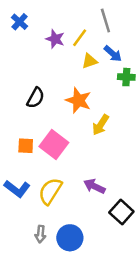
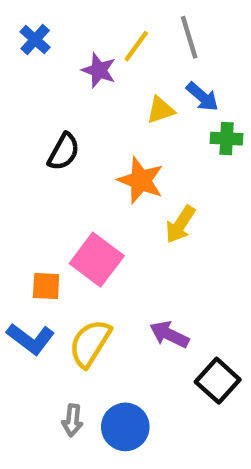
yellow line: (80, 38) -> (136, 46), moved
black semicircle: (36, 98) -> (64, 152), moved
orange square: (26, 146) -> (46, 286), moved

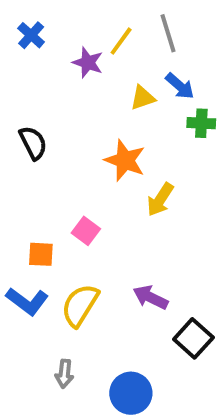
black semicircle: (64, 152) -> (33, 143), moved, turned -56
pink square: (97, 260) -> (86, 231), size x0.6
blue circle: (125, 427) -> (131, 393), moved

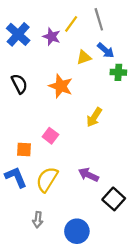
blue cross: (31, 35) -> (18, 34), moved, size x1.5
orange star: (125, 160) -> (61, 86), moved
blue L-shape: (27, 301) -> (16, 177), turned -150

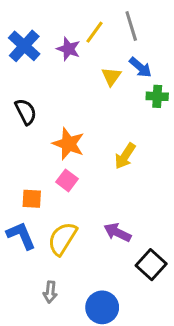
yellow triangle: (84, 57) -> (111, 76), turned -35
orange star: (61, 86) -> (68, 144), moved

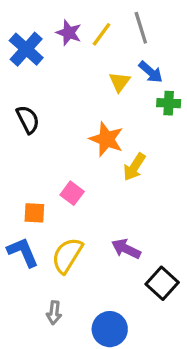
purple star: (68, 49) -> (69, 33), moved
orange star: (68, 144) -> (106, 139), moved

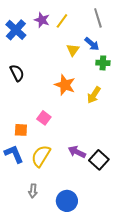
gray line: (141, 28) -> (98, 18), moved
yellow arrow: (134, 167) -> (94, 95), moved
black square: (162, 283) -> (99, 160), moved

